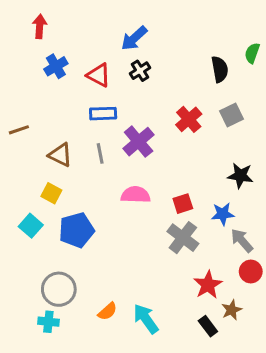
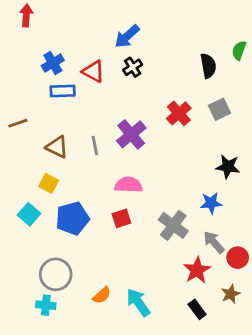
red arrow: (40, 26) -> (26, 15), moved
blue rectangle: (103, 114) -> (63, 91), moved
red square: (183, 204) -> (121, 218), moved
gray arrow: (242, 240) -> (214, 242), moved
brown star: (232, 310) -> (231, 294), moved

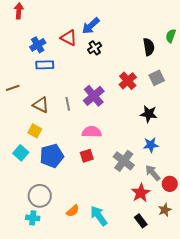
red triangle: (93, 71) -> (69, 38), moved
black star: (228, 167) -> (149, 114), moved

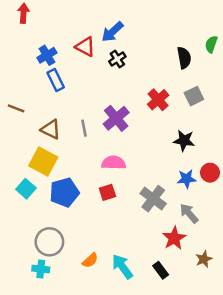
blue rectangle: (45, 65) -> (56, 80), turned 66
brown line: (13, 88) -> (16, 108), turned 40
yellow square: (35, 131) -> (43, 162), size x1.6
red circle: (170, 184) -> (210, 173), moved
black rectangle: (141, 221) -> (161, 270), moved

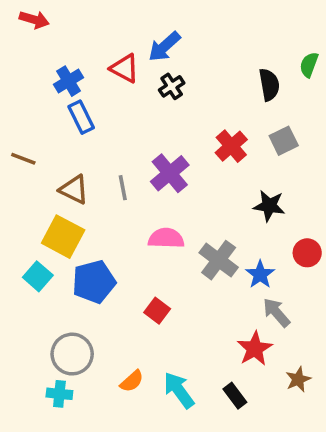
red arrow: (23, 13) -> (34, 20), turned 102
blue star: (187, 179) -> (260, 274), moved, turned -30
red square: (107, 192) -> (157, 311), moved, turned -35
gray cross: (153, 199) -> (219, 260), moved

